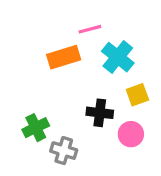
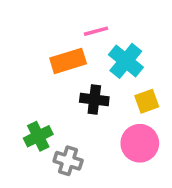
black cross: (100, 113) -> (94, 99), moved
pink circle: (131, 134) -> (140, 143), size x1.4

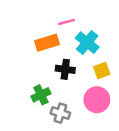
green cross: (38, 136) -> (41, 95), moved
gray cross: (68, 161) -> (60, 113), moved

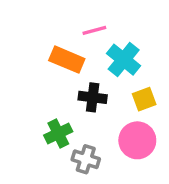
orange rectangle: (47, 43) -> (67, 60), turned 40

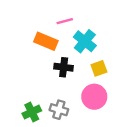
green cross: (58, 133) -> (32, 112), moved

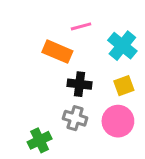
cyan cross: (85, 41) -> (122, 46), moved
gray cross: (59, 110) -> (75, 118), moved

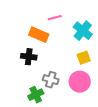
black cross: (79, 84) -> (29, 57), moved
green cross: (40, 140) -> (36, 95), moved

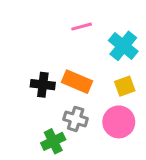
orange rectangle: (39, 35) -> (77, 82), moved

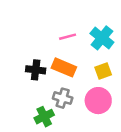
pink line: (82, 27) -> (68, 37), moved

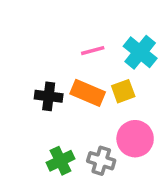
yellow square: (103, 71) -> (123, 91), moved
gray cross: (63, 98) -> (101, 161), moved

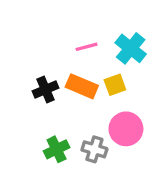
black cross: (49, 96) -> (46, 89), turned -30

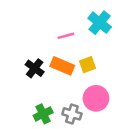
cyan cross: (131, 48) -> (100, 23), moved
black cross: (46, 89) -> (35, 68), turned -30

